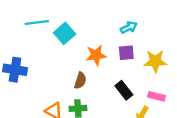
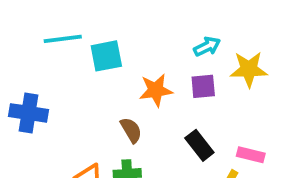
cyan square: (65, 33) -> (106, 56), turned 30
yellow star: (155, 61) -> (249, 69), moved
brown semicircle: (80, 81) -> (131, 130), turned -49

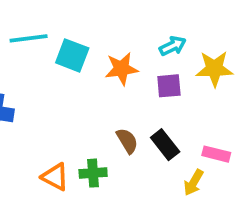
cyan square: (106, 56) -> (72, 55), turned 32
orange star: (156, 90) -> (121, 69), moved
brown semicircle: (131, 130) -> (127, 141), moved

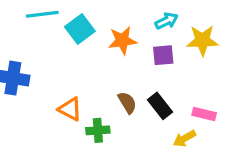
cyan square: (72, 55) -> (80, 29), turned 32
orange triangle: (55, 177) -> (70, 109), moved
yellow arrow: (194, 183) -> (184, 139), turned 30

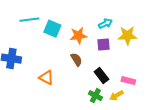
cyan square: (80, 29) -> (52, 29), turned -30
brown semicircle: (127, 103) -> (76, 60), moved
green cross: (98, 130) -> (95, 96), moved, turned 32

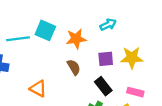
cyan line: (29, 20) -> (18, 39), moved
yellow star: (127, 36) -> (132, 58), moved
purple square: (103, 45) -> (106, 59), moved

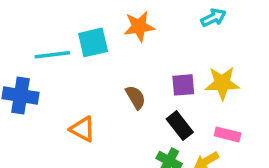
cyan arrow: (108, 25) -> (213, 18), moved
cyan square: (45, 30) -> (93, 42), turned -36
orange star: (76, 39) -> (139, 26), moved

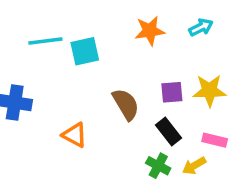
orange star: (139, 26) -> (150, 31), moved
cyan line: (52, 55) -> (45, 41), moved
brown semicircle: (136, 97) -> (126, 104), size x1.4

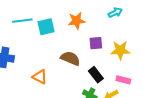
orange star: (150, 31) -> (76, 21), moved
purple square: (172, 92) -> (96, 43), moved
brown semicircle: (126, 104) -> (70, 58), turned -36

